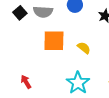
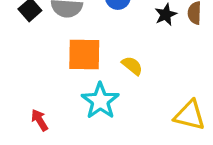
cyan star: (78, 83) -> (100, 101), moved

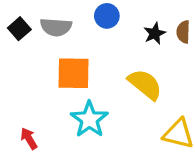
yellow semicircle: (132, 66) -> (145, 84), moved, size x1.6

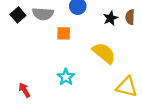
orange square: (73, 73) -> (64, 33), moved, size x0.6
cyan star: (89, 119) -> (66, 77), size x0.7

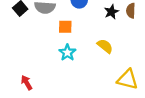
yellow semicircle: (104, 53) -> (105, 46), size x0.7
cyan star: (66, 77) -> (67, 53), moved

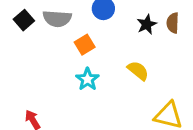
orange square: (65, 27) -> (85, 45), turned -32

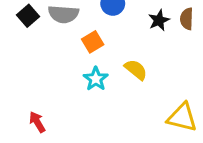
yellow semicircle: (138, 71) -> (136, 70), moved

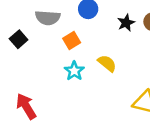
black square: (28, 16) -> (19, 39), moved
red arrow: (37, 122) -> (26, 106), size x1.5

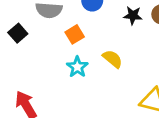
black star: (126, 23) -> (133, 16), turned 30

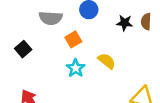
black square: (18, 33) -> (23, 49), moved

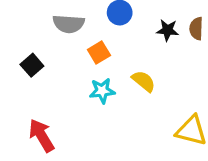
cyan star: (76, 68) -> (102, 91), turned 30

